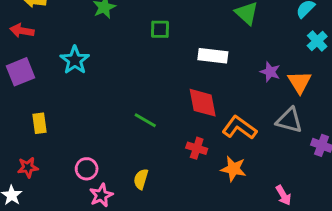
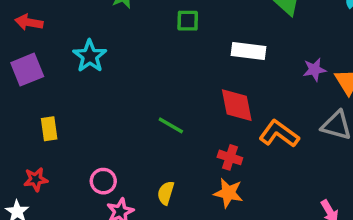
purple star: (270, 72) -> (314, 70), turned -30
orange star: (233, 169) -> (228, 193), moved

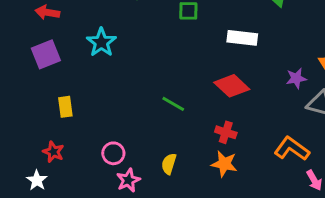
purple star: (314, 70) -> (296, 78), moved
red diamond: (237, 105) -> (232, 86), turned -36
orange L-shape: (279, 134) -> (292, 149), moved
red star: (36, 179) -> (53, 152), turned 30

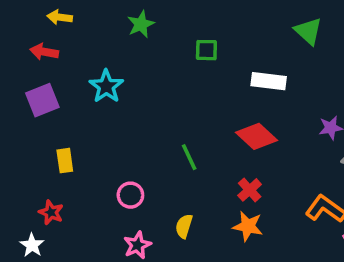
green line: (173, 104) -> (189, 157), turned 35
red cross: (226, 132) -> (250, 190), turned 30
pink circle: (113, 153) -> (130, 195), moved

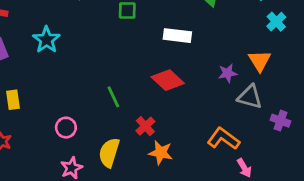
red cross: (250, 190) -> (145, 126), moved
yellow semicircle: (184, 226) -> (109, 153), size x1.5

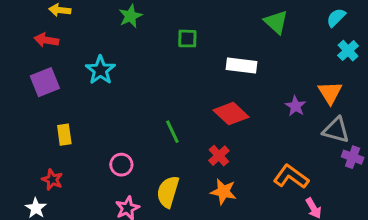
purple star: (228, 73) -> (295, 106), turned -30
gray triangle: (250, 97) -> (336, 130), moved
red cross: (145, 126) -> (219, 156), moved

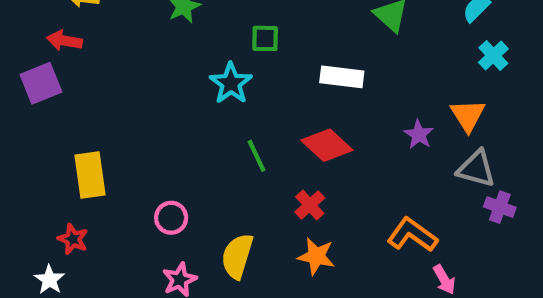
cyan star: (100, 70) -> (231, 83), moved
purple square: (45, 82) -> (41, 83), moved
green line: (172, 132) -> (256, 156), moved
yellow rectangle: (64, 135) -> (90, 175), size x1.5

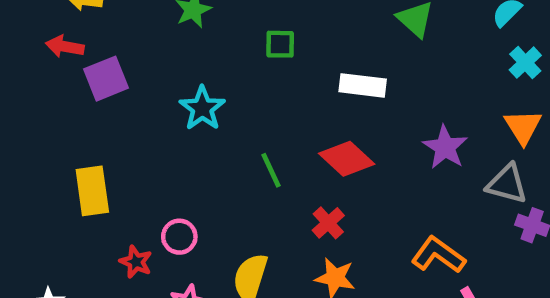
purple square: (41, 83) -> (106, 79), moved
cyan star: (231, 83) -> (202, 108), moved
orange triangle: (468, 115) -> (523, 127), moved
purple star: (419, 135) -> (445, 147), size x1.4
red star: (73, 239) -> (136, 262), moved

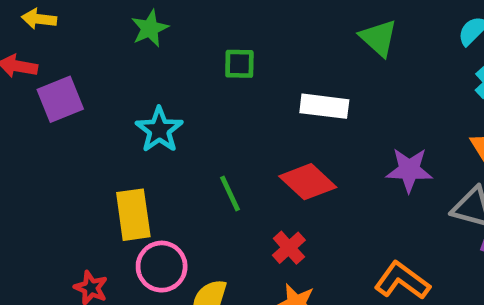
purple star: (445, 147) -> (409, 170), turned -30
yellow rectangle: (92, 191) -> (133, 215), moved
pink circle: (179, 237) -> (162, 267), moved, size x1.4

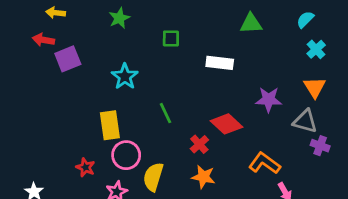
green triangle: (379, 38) -> (251, 24), turned -45
red diamond: (308, 182) -> (227, 124), moved

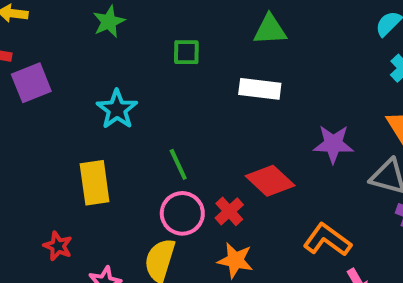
green triangle: (251, 24) -> (270, 30), moved
pink circle: (126, 155) -> (182, 213), moved

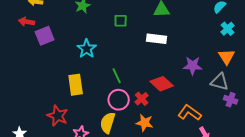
red star: (58, 246) -> (58, 116), size x1.5

